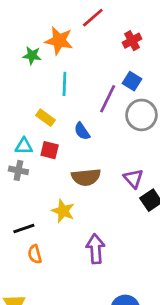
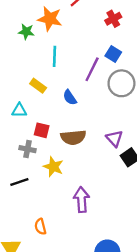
red square: (50, 150) -> (42, 130), moved
gray cross: (18, 170) -> (27, 149), moved
orange semicircle: (35, 254) -> (40, 227), moved

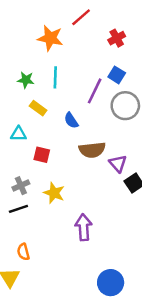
green star: (26, 32) -> (26, 80), moved
brown semicircle: (73, 137) -> (92, 150), moved
gray cross: (27, 149) -> (21, 186), moved, turned -35
orange semicircle: (40, 227) -> (23, 252), moved

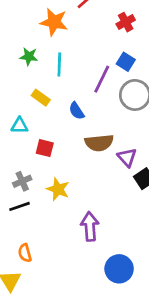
green star: (26, 80) -> (29, 57), moved
blue circle: (111, 283) -> (119, 269), moved

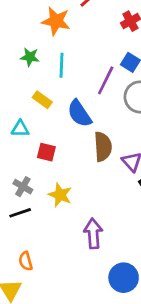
blue semicircle: (77, 111) -> (79, 114), size x1.5
brown semicircle: (99, 143) -> (103, 147), turned -88
gray cross: (22, 181) -> (23, 187), turned -36

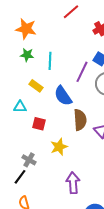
orange star: (56, 21) -> (26, 29), moved
gray cross: (23, 187) -> (29, 160), moved
yellow star: (60, 195) -> (59, 147), moved, turned 30
black line: (20, 213) -> (20, 177), moved, turned -35

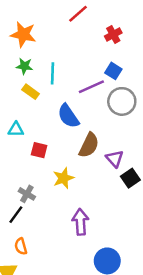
purple line: (82, 72) -> (91, 87), turned 40
yellow rectangle: (36, 86) -> (31, 92), moved
brown semicircle: (80, 120) -> (89, 145), turned 30

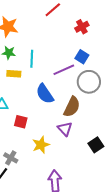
yellow rectangle: (31, 92) -> (14, 74), turned -32
brown semicircle: (89, 145) -> (72, 107), moved
purple triangle: (115, 159) -> (65, 129), moved

